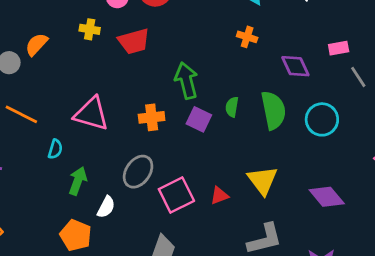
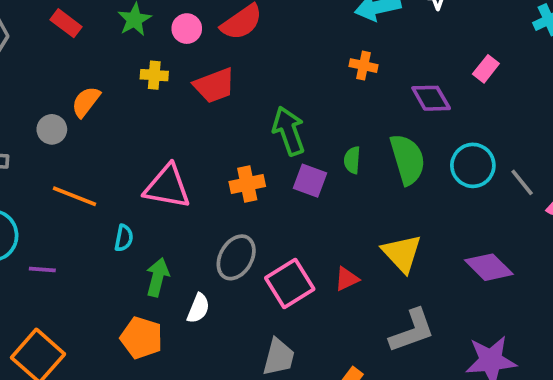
pink rectangle: (339, 48) -> (486, 69), turned -36
gray line: (358, 77) -> (522, 182), moved
orange pentagon: (76, 235) -> (142, 338), moved

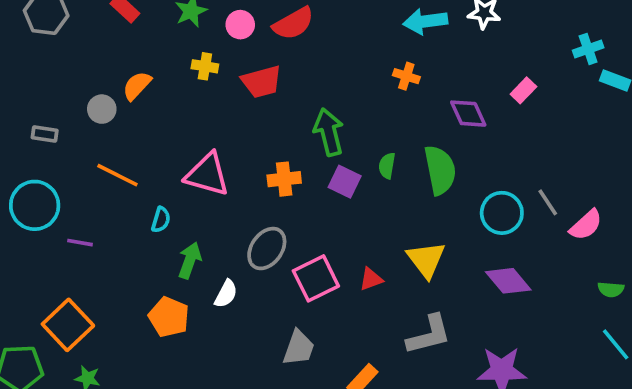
cyan circle: (473, 165) -> (502, 213), moved

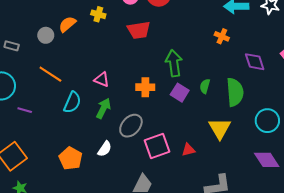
yellow cross: (205, 66) -> (98, 14), moved
pink triangle: (207, 174) -> (102, 80), size x0.6
cyan semicircle: (161, 220) -> (72, 102), size x1.5
green arrow: (190, 260) -> (103, 108), moved
yellow triangle: (426, 260) -> (220, 128), moved

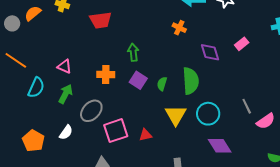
green arrow: (174, 63) -> (133, 52), size x0.7
green semicircle: (205, 86) -> (162, 84), moved
cyan circle: (267, 121) -> (208, 114), moved

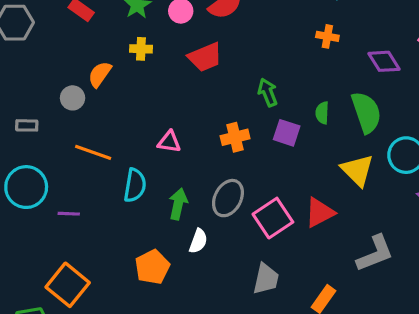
green semicircle: (162, 84) -> (322, 113), moved
green arrow: (66, 94) -> (178, 204), moved
red triangle: (145, 135) -> (320, 213), size x1.5
orange pentagon: (33, 141) -> (152, 267), turned 30

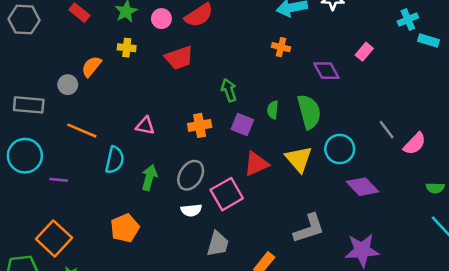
gray rectangle: (27, 125) -> (29, 105), size x1.6
red triangle: (320, 213) -> (256, 164), moved
white semicircle: (198, 241) -> (191, 210), moved, turned 60

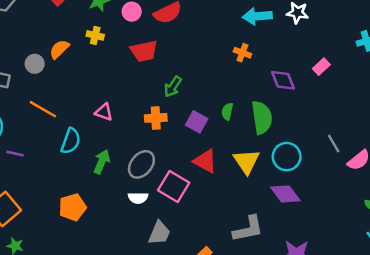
green arrow: (229, 90) -> (173, 87), moved, turned -135
red triangle: (256, 164) -> (205, 161), turned 45
purple diamond: (362, 187) -> (285, 194), moved
pink square: (227, 194) -> (174, 187), turned -36

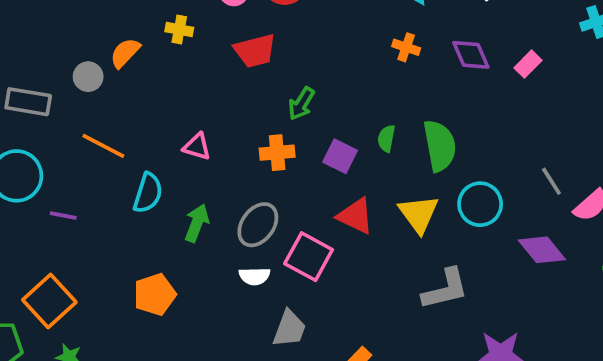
purple diamond: (283, 80) -> (471, 55), moved
purple diamond: (285, 194) -> (542, 250), moved
gray L-shape: (248, 229) -> (445, 289), moved

